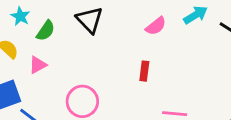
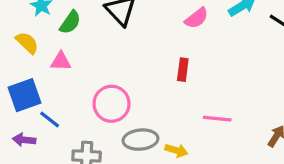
pink triangle: (38, 65) -> (61, 61), turned 30

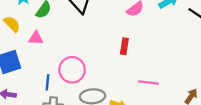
blue line: (50, 120) -> (48, 82), moved, turned 56

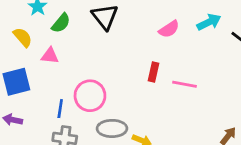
pink line: (148, 82) -> (184, 84), moved

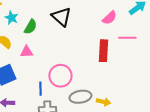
red rectangle: (153, 72) -> (103, 51), size x1.5
pink line: (184, 84) -> (127, 38), moved

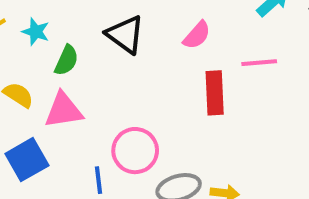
cyan star: (11, 18) -> (36, 32), moved
pink semicircle: (109, 18) -> (197, 35), moved
pink triangle: (26, 52) -> (64, 110), size x1.5

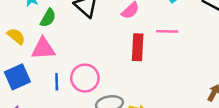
blue line: (98, 180) -> (57, 82), moved

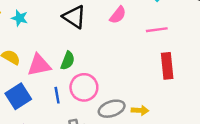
green semicircle: (48, 18) -> (68, 61), moved
red rectangle: (138, 47) -> (167, 66), moved

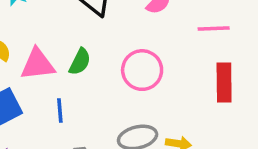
pink circle: (84, 87) -> (142, 70), moved

